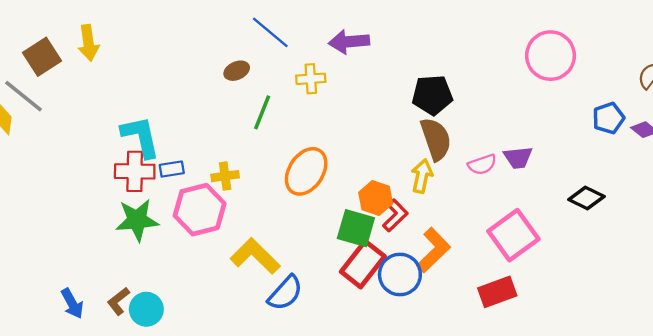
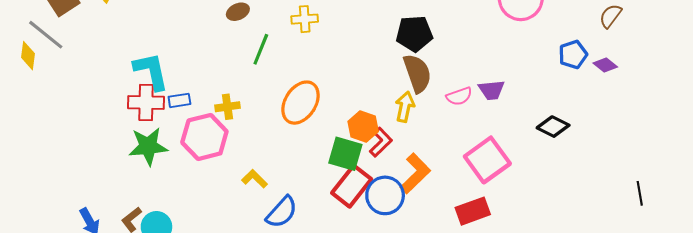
yellow L-shape: (255, 256) -> (255, 179), size x0.6

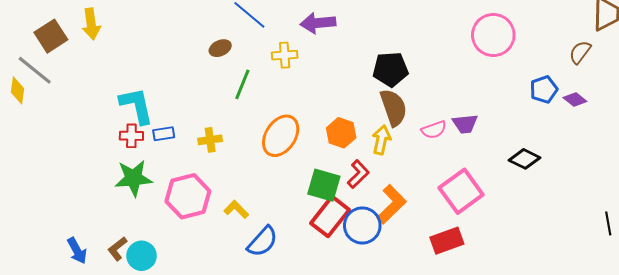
red cross: (146, 103) -> (131, 136), size x0.7
orange hexagon: (363, 127) -> (341, 133), moved
pink hexagon: (204, 137) -> (188, 196), moved

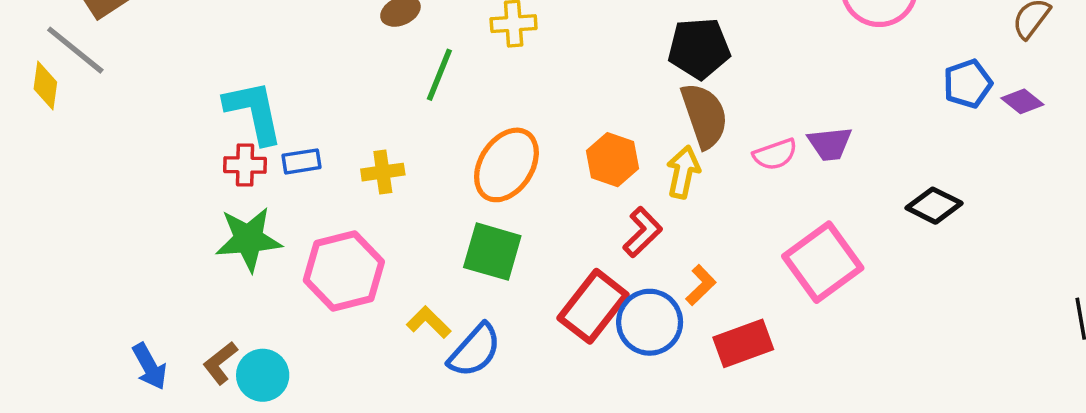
green square: (324, 185) -> (492, 252), moved
orange L-shape: (391, 204) -> (701, 285), size x0.6
yellow L-shape: (236, 209) -> (429, 322), moved
red rectangle: (447, 241) -> (743, 343), moved

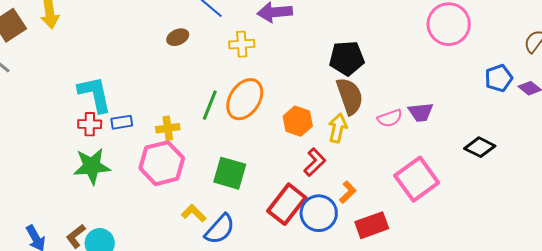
green line: (439, 75) -> (210, 105), moved
orange ellipse: (506, 165) -> (245, 99), moved
pink hexagon: (344, 271) -> (162, 163), moved

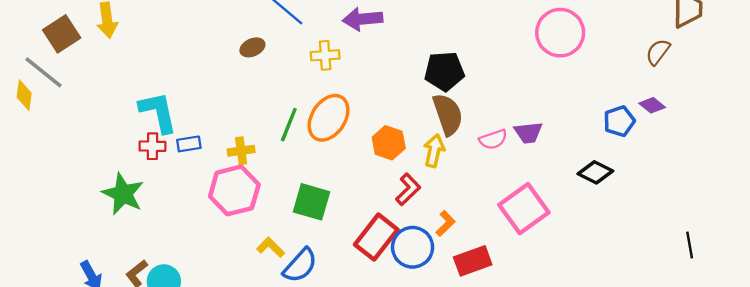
blue pentagon: (499, 78) -> (619, 121), moved
green star: (92, 166) -> (123, 194), moved, turned 30

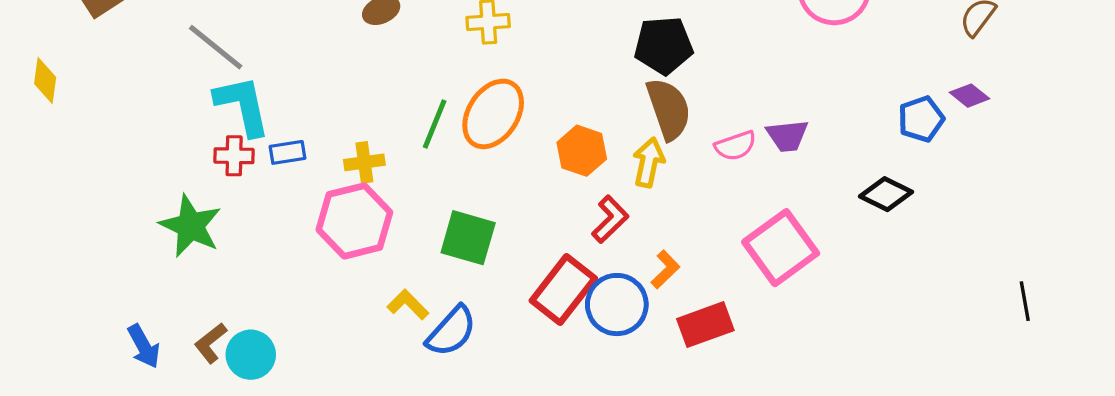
gray line: (43, 72) -> (216, 47), moved

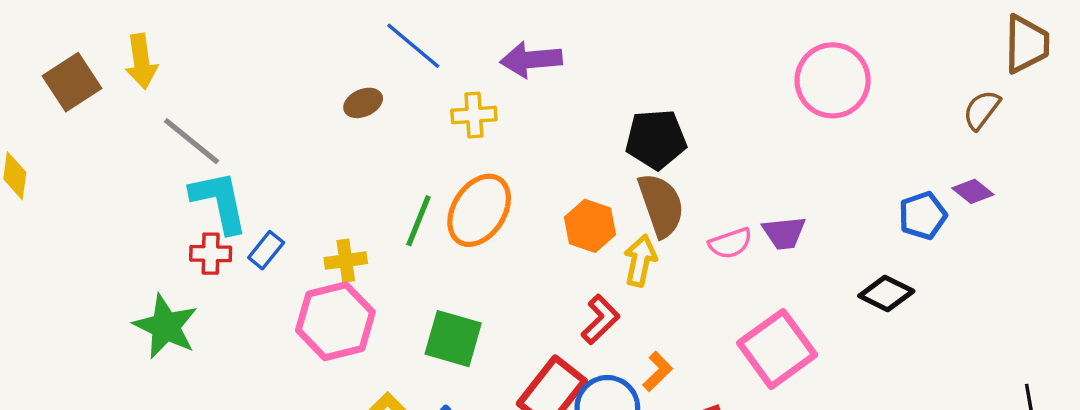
orange hexagon: (582, 151) -> (590, 226), moved
blue rectangle: (288, 152) -> (266, 250), turned -42

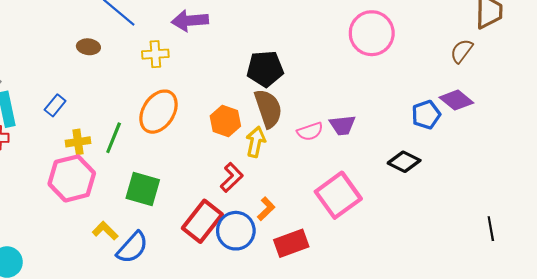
brown ellipse: (363, 103) -> (88, 47), turned 30
purple diamond: (973, 191) -> (456, 100), size x1.4
green line: (418, 221) -> (114, 138), moved
blue rectangle: (266, 250) -> (55, 105), moved

